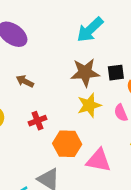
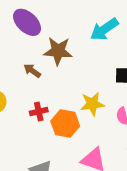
brown star: (85, 72) -> (58, 51), moved
orange hexagon: (67, 144) -> (65, 124), moved

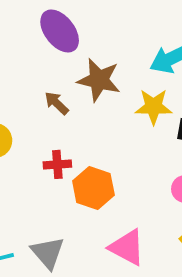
yellow star: (92, 104) -> (154, 107), moved

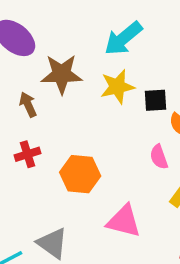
brown arrow: (57, 103) -> (28, 105), turned 35
red cross: (57, 164) -> (27, 154), moved

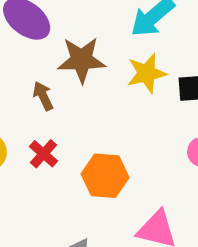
red cross: (27, 154) -> (43, 154), turned -30

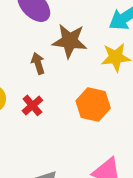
orange hexagon: (105, 176) -> (93, 105), moved

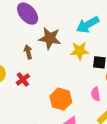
orange hexagon: (93, 105) -> (61, 99), moved

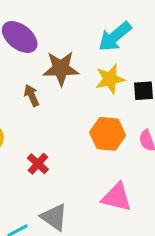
red cross: (23, 79) -> (38, 164), moved
orange hexagon: (61, 99) -> (108, 134), moved

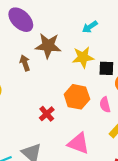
cyan arrow: (115, 37) -> (90, 27), size x0.6
red cross: (38, 164) -> (47, 114), moved

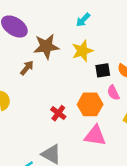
brown arrow: (25, 63) -> (27, 68), turned 70
black square: (106, 68) -> (103, 70), moved
orange hexagon: (77, 97) -> (90, 104), moved

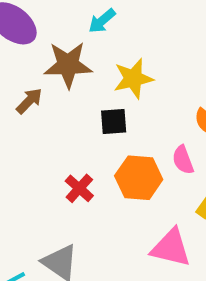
cyan arrow: (83, 20) -> (102, 21), moved
black square: (103, 70) -> (114, 122), moved
pink triangle: (95, 136) -> (171, 248), moved

